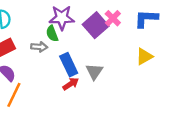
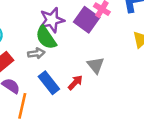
green semicircle: (52, 34) -> (46, 38), size x1.5
blue rectangle: (69, 65) -> (49, 83), moved

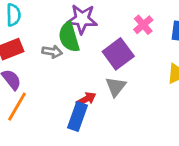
purple square: (87, 20) -> (118, 54), moved
blue rectangle: (49, 83) -> (78, 117), moved, turned 40

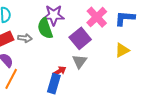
pink cross: (143, 25) -> (97, 17), size x1.5
gray arrow: (52, 52) -> (25, 38), moved

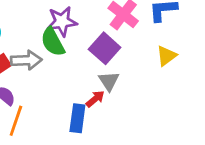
gray arrow: (25, 38) -> (26, 60), size x1.5
red arrow: (59, 71) -> (95, 99), moved

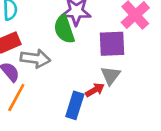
purple square: (105, 48) -> (112, 44), turned 36
gray arrow: (26, 60) -> (35, 59), moved

